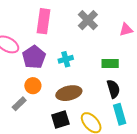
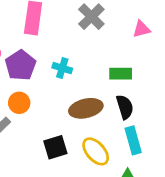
cyan cross: (66, 59) -> (62, 68), turned 32
brown ellipse: (69, 93) -> (86, 108), moved

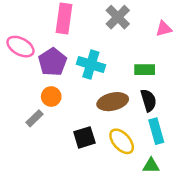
cyan cross: (62, 68) -> (91, 64), size x1.5

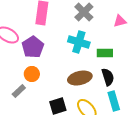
cyan cross: (91, 64) -> (79, 42), moved

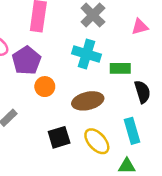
orange circle: (32, 74) -> (45, 87), moved
black semicircle: (108, 77) -> (142, 92), moved

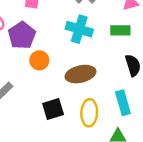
green rectangle: (120, 68) -> (120, 30), moved
yellow ellipse: (97, 141) -> (89, 113), turned 45

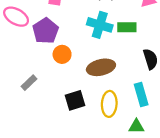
green rectangle: (120, 30) -> (127, 27), moved

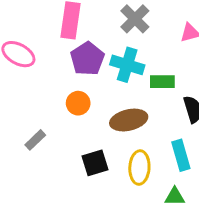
green rectangle: (127, 27) -> (162, 82), moved
purple pentagon: (46, 31) -> (87, 59), moved

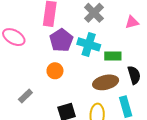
brown ellipse: (129, 120) -> (106, 82), moved

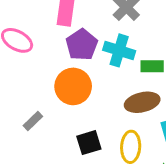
orange circle: (55, 71) -> (73, 86), size x1.6

